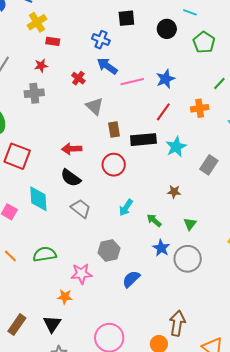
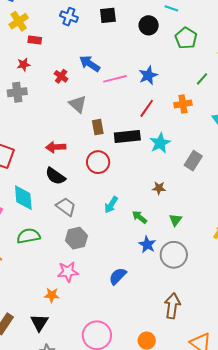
blue cross: (101, 40) -> (69, 17), moved
gray hexagon: (109, 251) -> (76, 238), moved
green semicircle: (45, 254) -> (29, 236), moved
brown arrow: (177, 323) -> (172, 306), moved

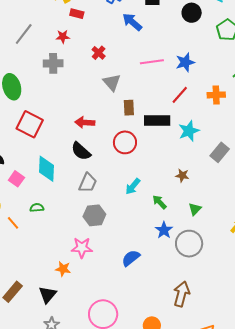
blue arrow: (90, 64) -> (132, 22), moved
gray trapezoid: (66, 207) -> (88, 183), turned 70
green semicircle: (29, 236) -> (37, 208), moved, size x0.6

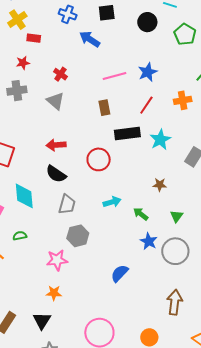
gray triangle: (112, 82) -> (56, 101), moved
brown rectangle: (129, 108) -> (104, 108), moved
cyan arrow: (133, 186) -> (112, 202), turned -138
pink star: (82, 248) -> (57, 260), moved

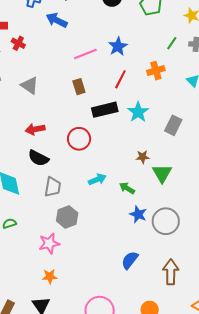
red cross: (60, 74) -> (18, 43), moved
green triangle: (177, 216) -> (162, 173), moved, size x1.5
blue semicircle: (120, 273) -> (130, 260), moved

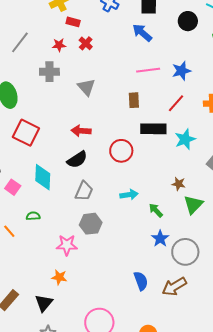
blue arrow: (57, 20) -> (142, 33), moved
black semicircle: (38, 158) -> (77, 160), turned -75
blue semicircle: (130, 260) -> (141, 281), turned 108
brown arrow: (171, 272) -> (174, 287), moved, turned -135

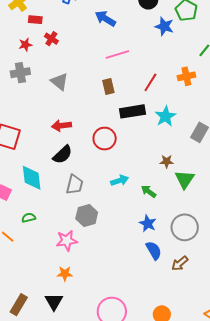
blue star: (181, 71) -> (164, 26), moved, turned -30
blue star: (160, 239) -> (148, 223), moved
blue semicircle: (141, 281) -> (154, 250), moved
brown arrow: (174, 287) -> (180, 263), size x0.7

